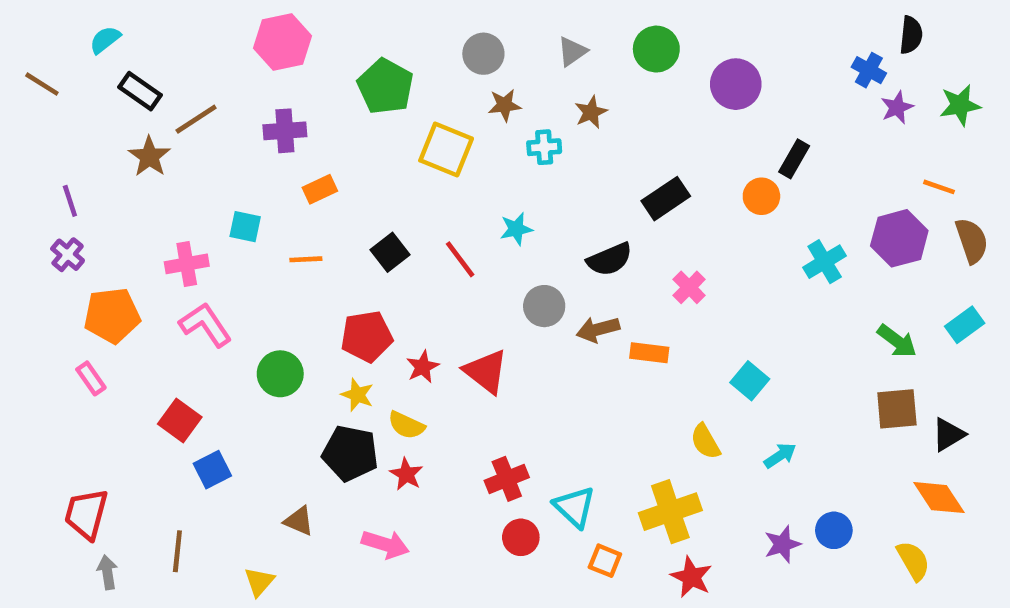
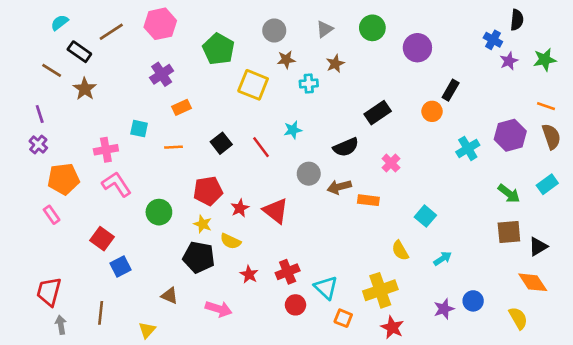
brown line: (42, 84) -> (52, 70), moved
brown line: (196, 119) -> (111, 32), moved
purple cross: (285, 131) -> (162, 74), turned -30
orange line: (939, 187) -> (546, 106), moved
red star: (406, 474) -> (249, 274), moved

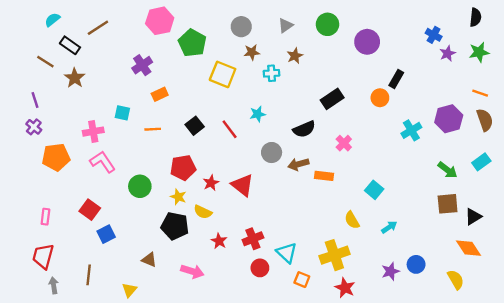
black semicircle: (517, 20) -> (475, 17), moved
pink hexagon: (160, 24) -> (160, 21), moved
pink rectangle: (52, 215) -> (45, 217), moved, turned 42

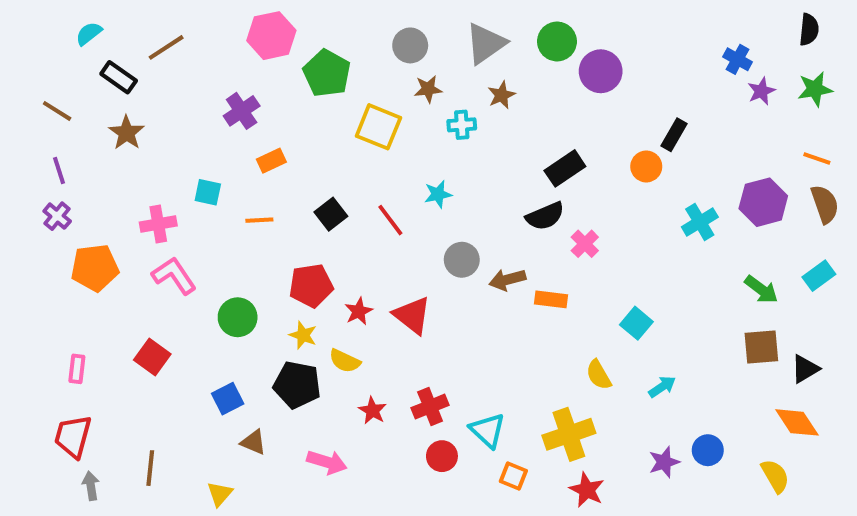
gray triangle: (286, 25) -> (486, 43), size x1.6
purple circle: (367, 42) -> (601, 71), moved
brown line: (45, 62) -> (57, 111), moved
black semicircle: (304, 129) -> (545, 216), moved
blue square: (106, 234) -> (228, 399), moved

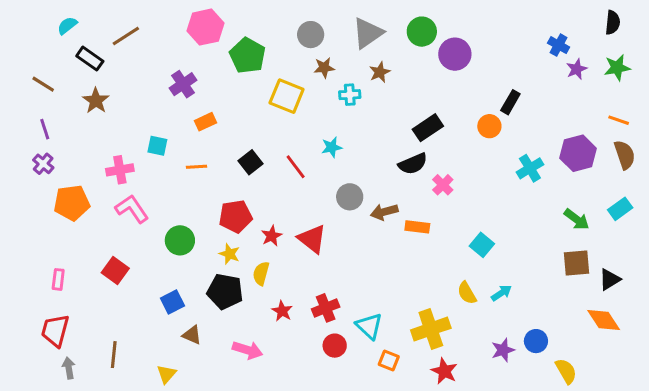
yellow semicircle: (345, 361) -> (261, 273), turned 80
yellow semicircle: (599, 375) -> (467, 293), moved
yellow semicircle: (775, 476) -> (566, 371), moved

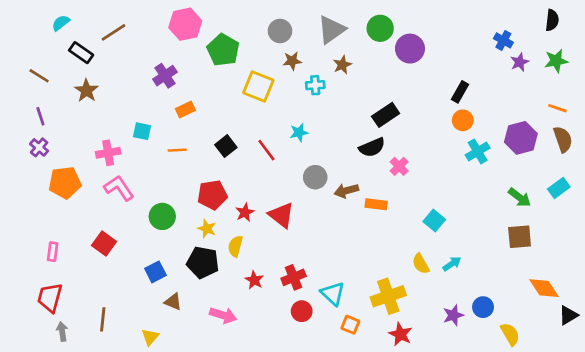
orange circle: (489, 126) -> (463, 120), moved
black triangle: (610, 279) -> (568, 315), moved

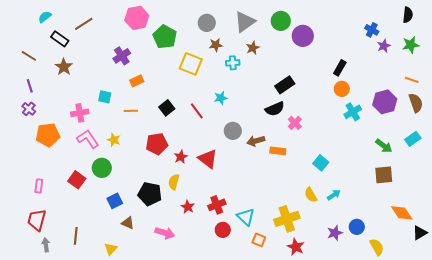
green circle: (162, 216) -> (102, 168), moved
yellow star: (207, 229) -> (114, 140), moved

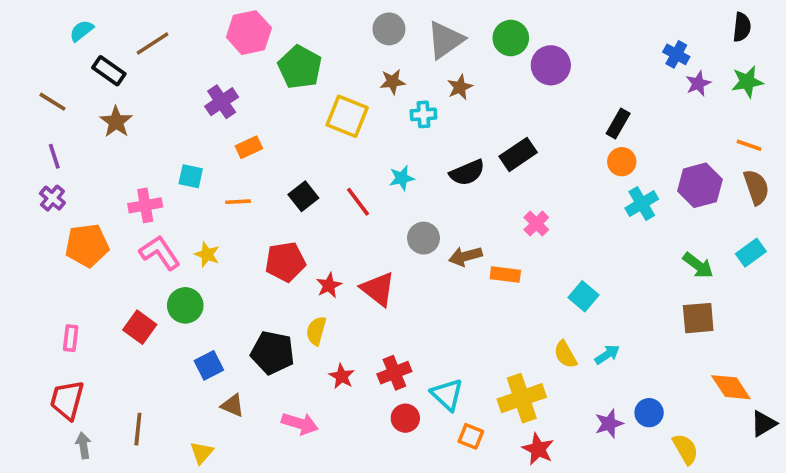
gray circle: (207, 23) -> (389, 29), moved
black semicircle: (275, 109) -> (467, 173), moved

